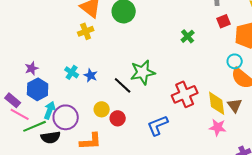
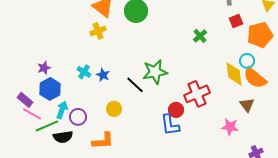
yellow diamond: (217, 103) -> (234, 74), moved
purple circle: (66, 117) -> (78, 117), size x0.7
red circle: (118, 118) -> (176, 110), moved
blue L-shape: (158, 125) -> (170, 125), turned -75

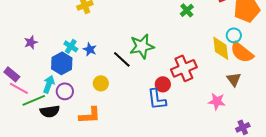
blue hexagon: (50, 89) -> (62, 63), moved

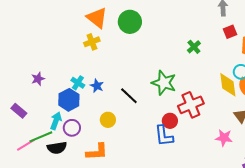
green star: (142, 46) -> (164, 83), moved, turned 30
pink line: (19, 88) -> (26, 145), moved, turned -60

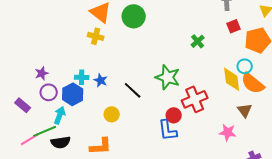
yellow cross: (92, 42) -> (96, 36), turned 35
cyan cross: (78, 83) -> (82, 77), turned -32
purple circle: (72, 128) -> (49, 92), moved

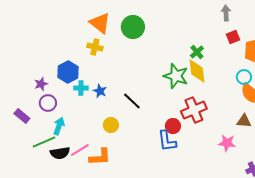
green star: (168, 77) -> (176, 76), moved
yellow diamond: (232, 79) -> (197, 71), moved
blue hexagon: (73, 94) -> (68, 72), moved
brown triangle: (245, 110) -> (244, 121), turned -49
pink line: (30, 139) -> (80, 150), moved

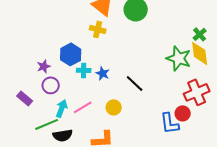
red circle: (173, 126) -> (183, 113), moved
pink line: (80, 150) -> (83, 107), moved

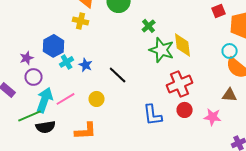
green cross: (200, 34) -> (149, 26), moved
cyan cross: (84, 70) -> (67, 62), turned -32
cyan arrow: (62, 108) -> (45, 100), size x1.4
red circle: (183, 113) -> (185, 110), moved

